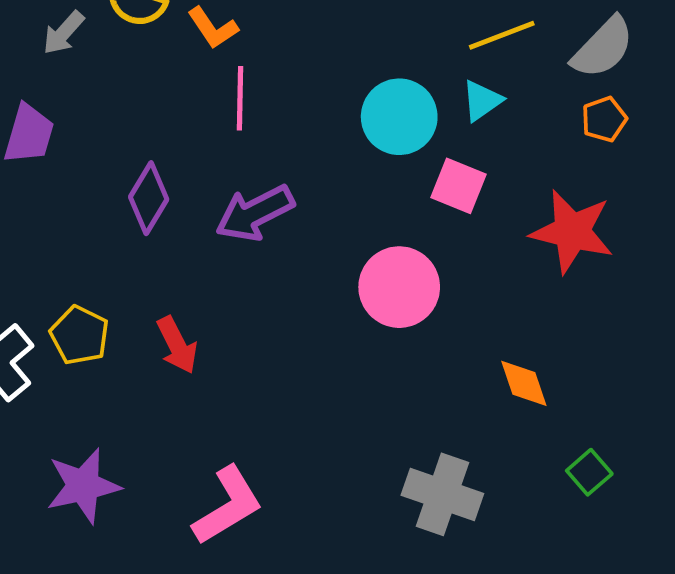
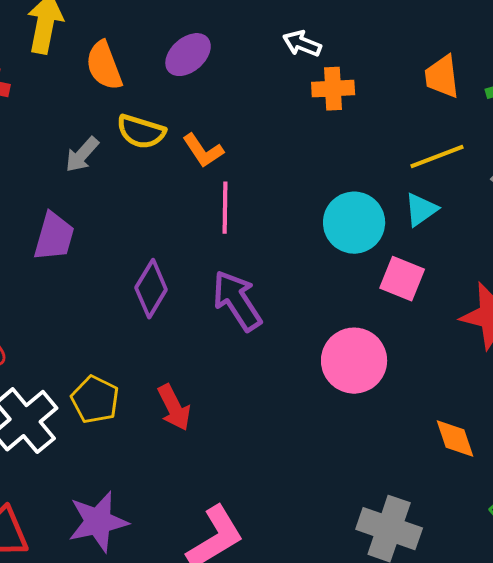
purple arrow: (255, 213) -> (237, 301), turned 84

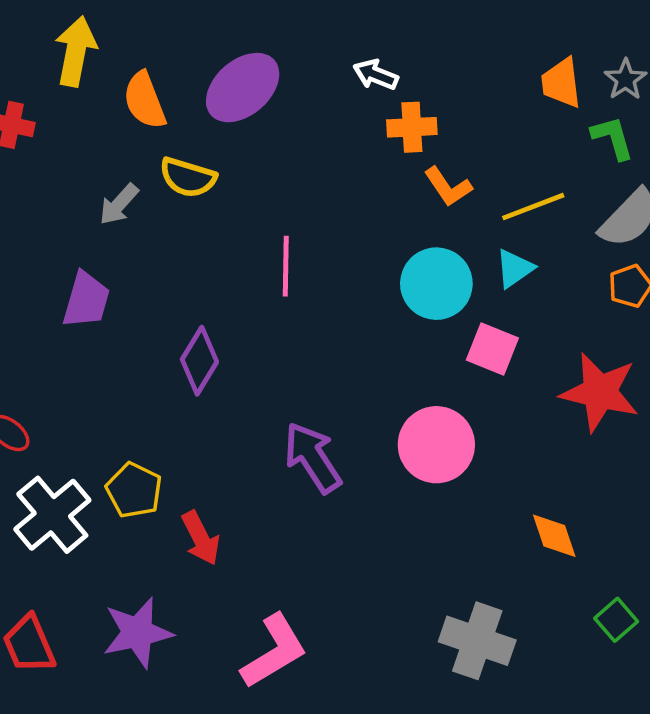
purple ellipse: (188, 55) -> (243, 88), size x1.4
orange trapezoid: (442, 77) -> (561, 83), moved
orange L-shape: (203, 151) -> (448, 187), moved
purple arrow: (237, 301) -> (313, 458), moved
red arrow: (174, 408) -> (201, 538), moved

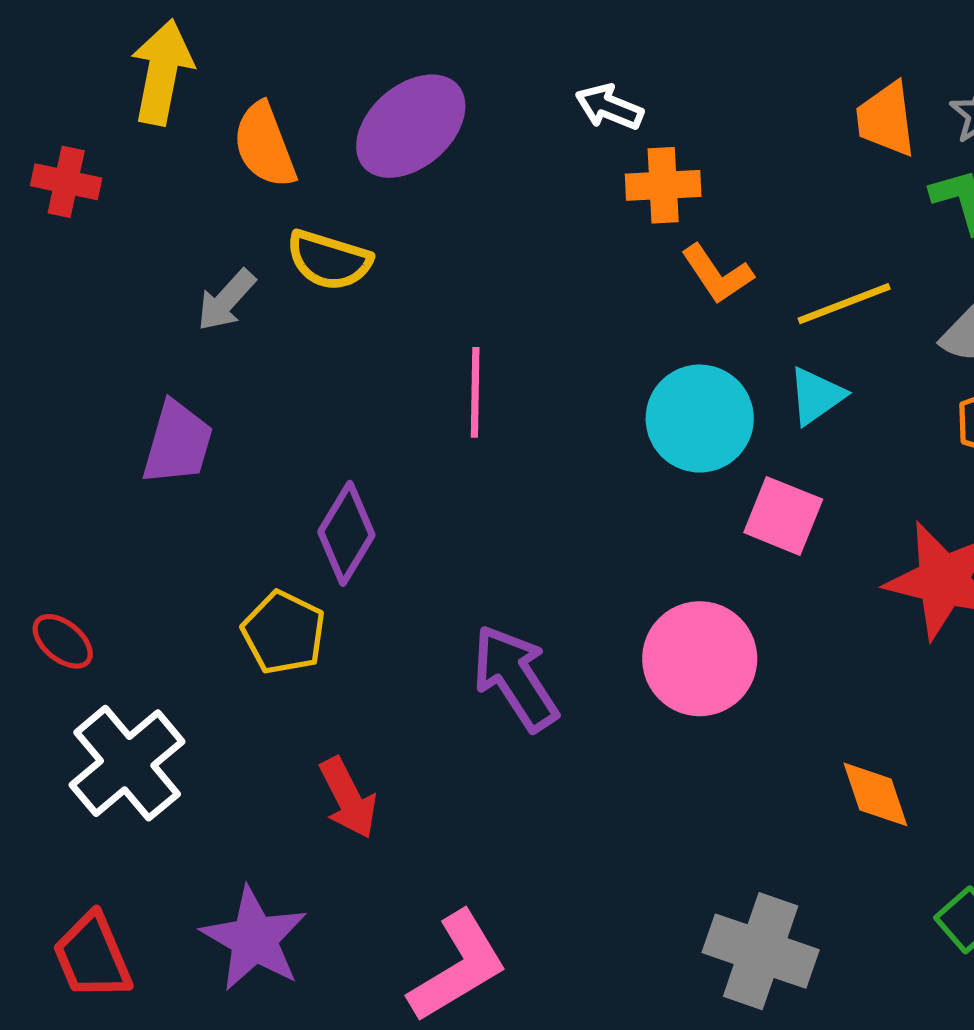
yellow pentagon: (134, 490) -> (284, 633), moved
purple star: (138, 633) -> (254, 939), turned -30

